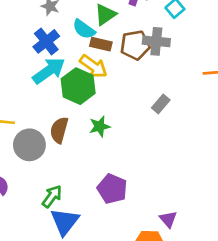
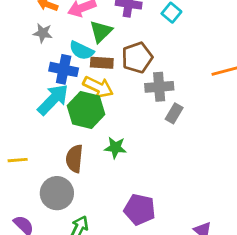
blue cross: (46, 41) -> (64, 69), moved, turned -30
gray cross: (156, 41) -> (159, 87), moved
green star: (100, 126) -> (115, 148), turned 30
gray circle: (29, 145) -> (57, 193), moved

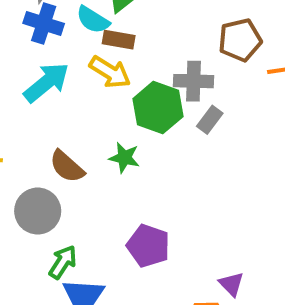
brown pentagon: (137, 58) -> (240, 40), moved
blue cross: (64, 69) -> (44, 23), moved
green hexagon: (86, 110) -> (158, 108), moved
brown semicircle: (74, 159) -> (67, 166), turned -60

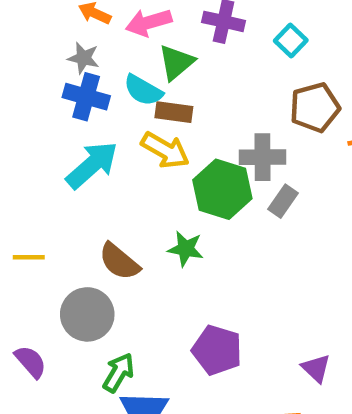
purple triangle: (231, 284) -> (316, 368), moved

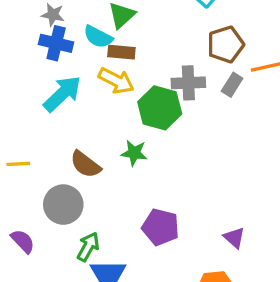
gray rectangle: (283, 201) -> (232, 85), moved

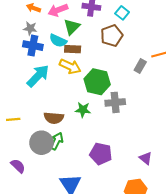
brown pentagon: (226, 44) -> (112, 36), moved
gray cross: (188, 83) -> (115, 102), moved
brown semicircle: (85, 164) -> (54, 118), turned -30
green arrow: (88, 247) -> (57, 141), moved

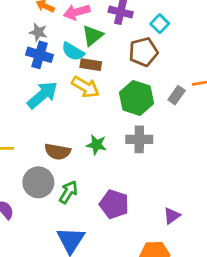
green hexagon: (97, 82) -> (137, 98), moved
green arrow: (57, 141) -> (68, 192), moved
purple triangle: (146, 158) -> (172, 216), turned 40

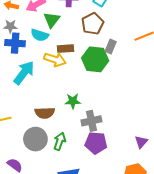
brown rectangle: (91, 65) -> (66, 49), moved
gray rectangle: (177, 95) -> (111, 47), moved
gray cross: (139, 139) -> (91, 121), moved

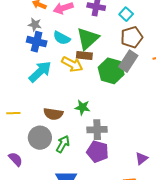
green triangle: (52, 20) -> (88, 38), moved, size x1.4
brown pentagon: (93, 24) -> (132, 37), moved
gray rectangle: (111, 47) -> (128, 61), size x1.5

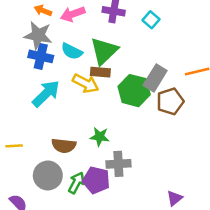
gray star: (35, 25) -> (38, 35), size x1.6
brown pentagon: (132, 37) -> (170, 101), moved
purple pentagon: (98, 152) -> (96, 180), moved

